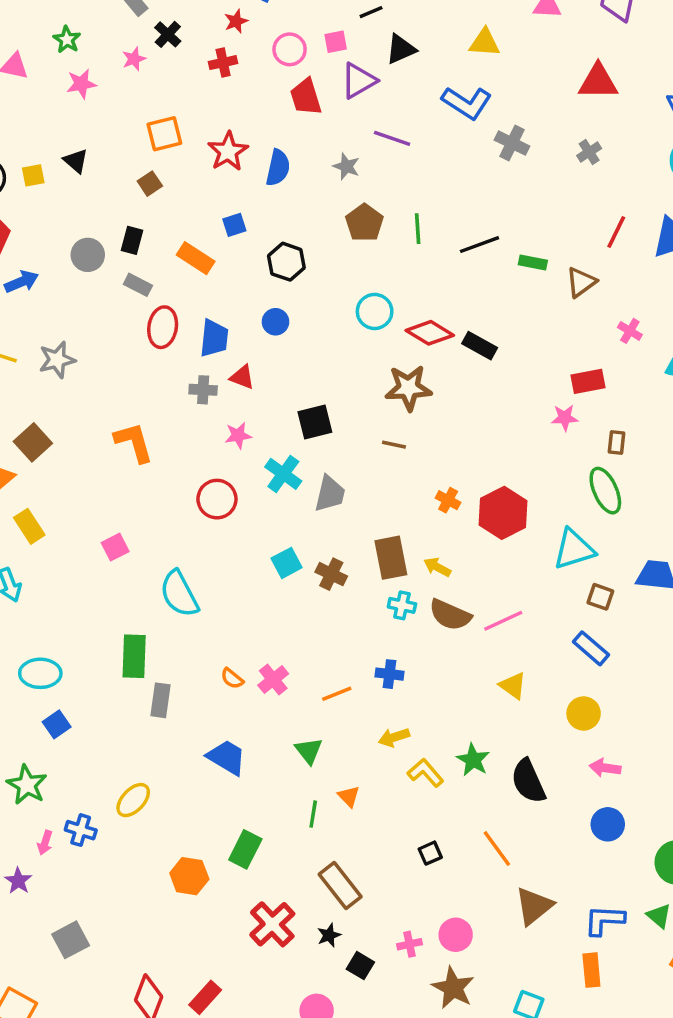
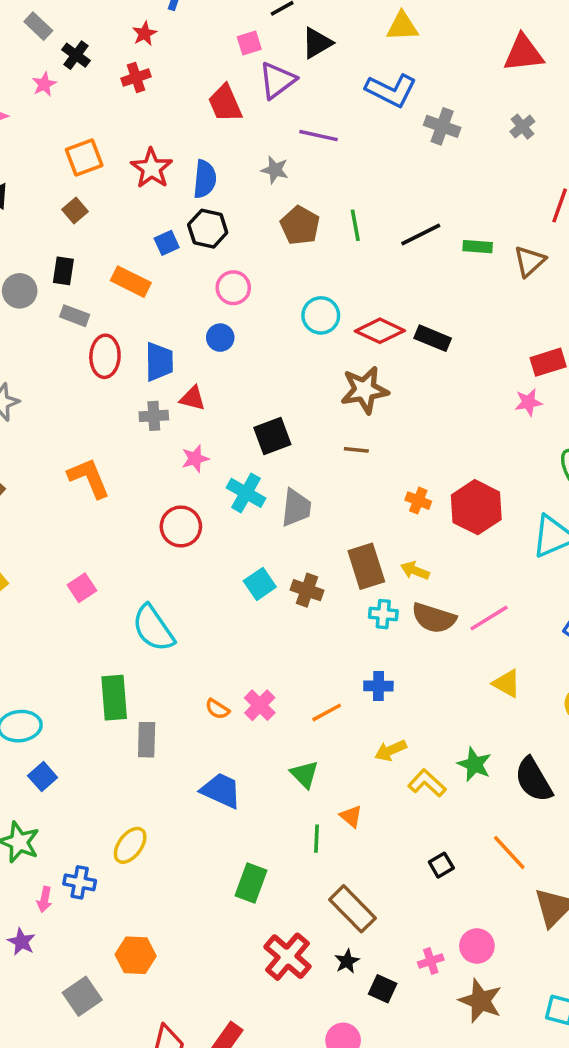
pink circle: (290, 49) -> (233, 288), moved
black hexagon: (286, 262) -> (208, 229), moved
orange hexagon: (189, 876) -> (136, 955), moved

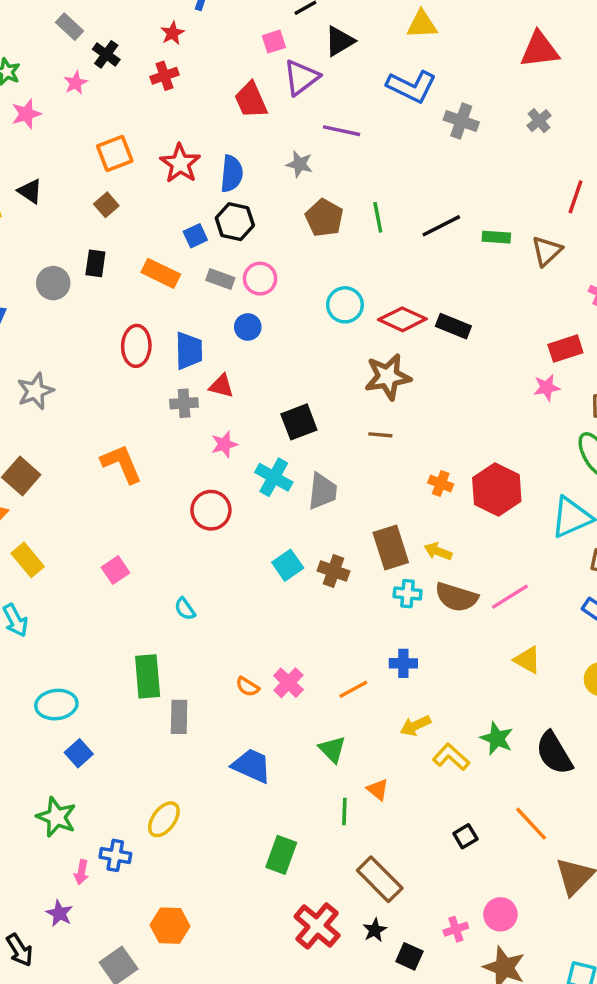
gray rectangle: (75, 316) -> (220, 279), moved
cyan semicircle: (153, 628) -> (185, 609), size x0.5

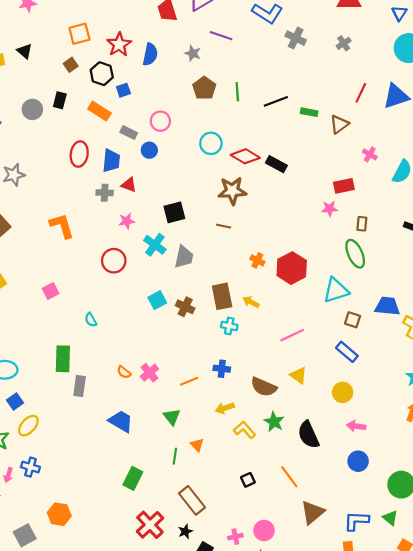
black hexagon: (235, 222) -> (102, 74), moved
gray rectangle: (220, 279) -> (129, 133), moved
brown semicircle: (456, 597) -> (264, 387), moved
yellow ellipse: (164, 819) -> (28, 426), moved

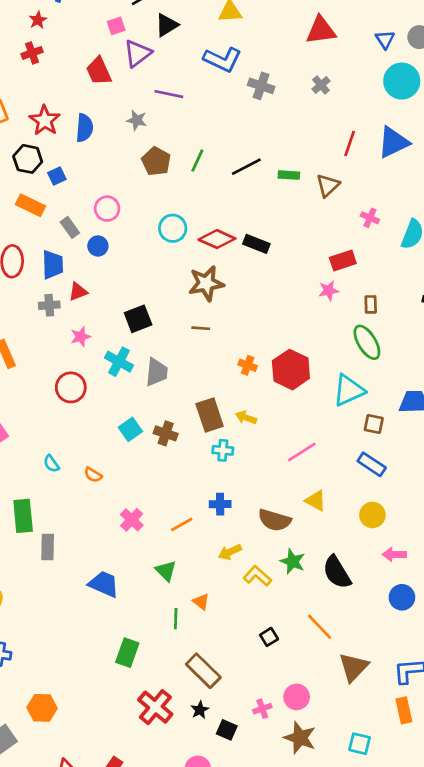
green line: (237, 92) -> (197, 161), turned 36
gray rectangle: (129, 133) -> (70, 227), turned 35
red triangle: (129, 185) -> (78, 292), turned -35
orange semicircle: (124, 372) -> (93, 475), moved

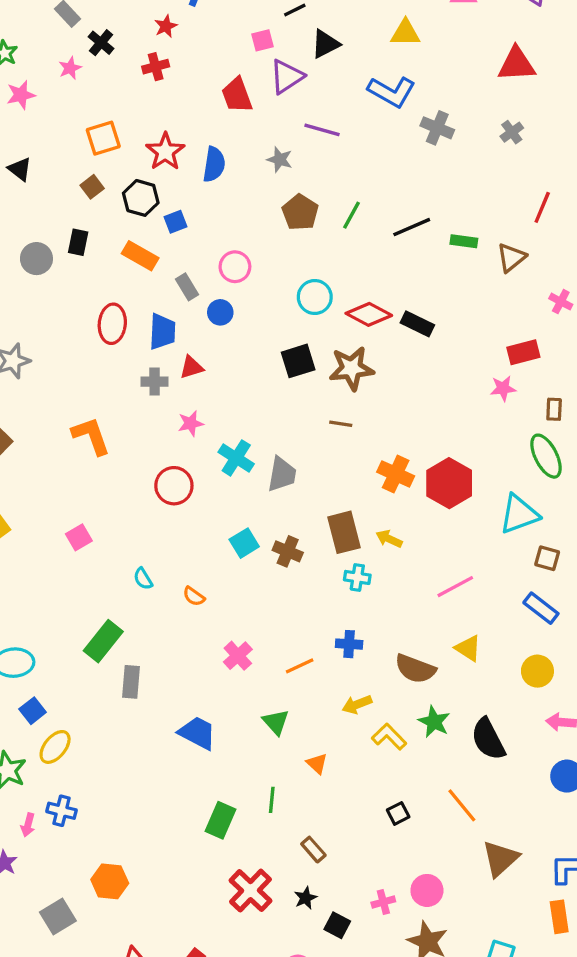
black square: (138, 319) -> (298, 361), moved
orange cross: (248, 365) -> (396, 474), size x1.5
green rectangle: (23, 516) -> (103, 641), turned 40
green line: (176, 619) -> (272, 800), moved
brown rectangle: (203, 671) -> (313, 850), size x0.6

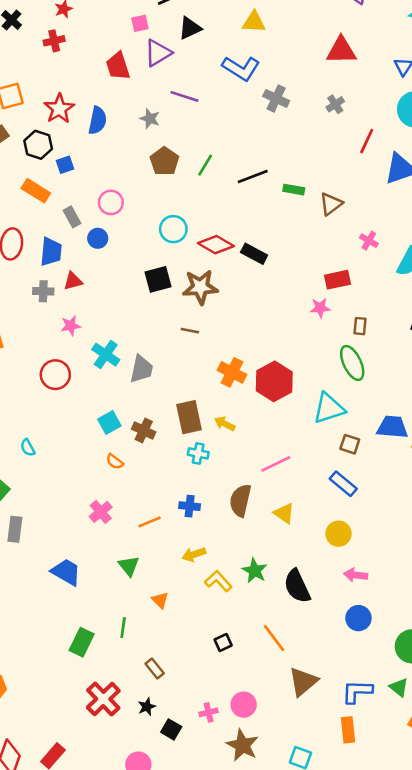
red line: (542, 207) -> (367, 141), moved
orange semicircle: (194, 596) -> (115, 462), moved
brown semicircle: (415, 669) -> (240, 500), moved, turned 80

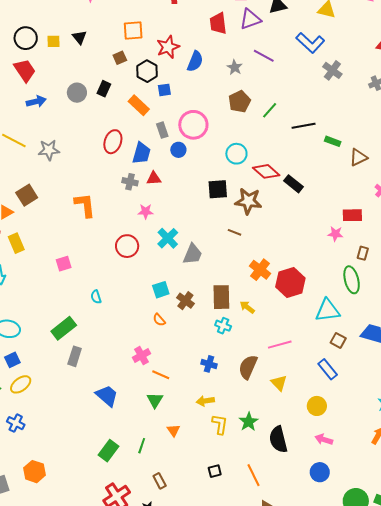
pink circle: (111, 202) -> (193, 125), size x1.5
orange line: (150, 522) -> (161, 375), moved, turned 36
yellow L-shape: (218, 581) -> (220, 424), turned 40

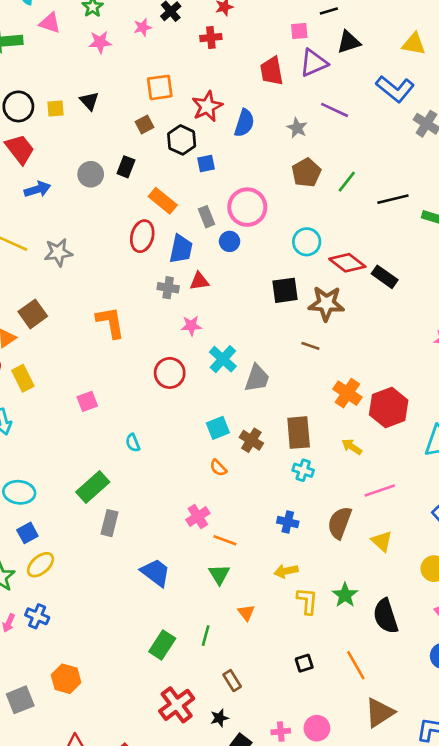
orange rectangle: (139, 105) -> (163, 201), moved
yellow arrow: (247, 307) -> (352, 447), moved

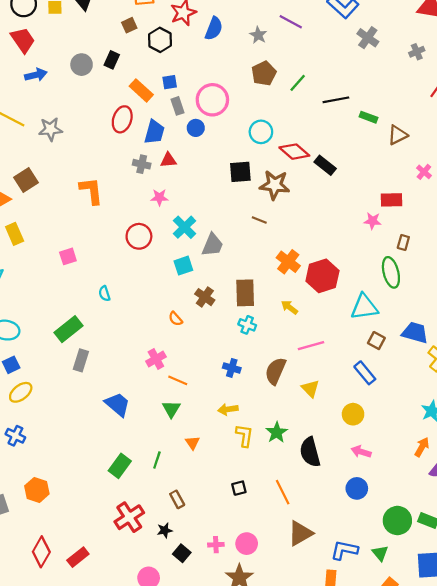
blue square: (206, 163) -> (170, 82), moved
cyan square: (218, 428) -> (183, 266), moved

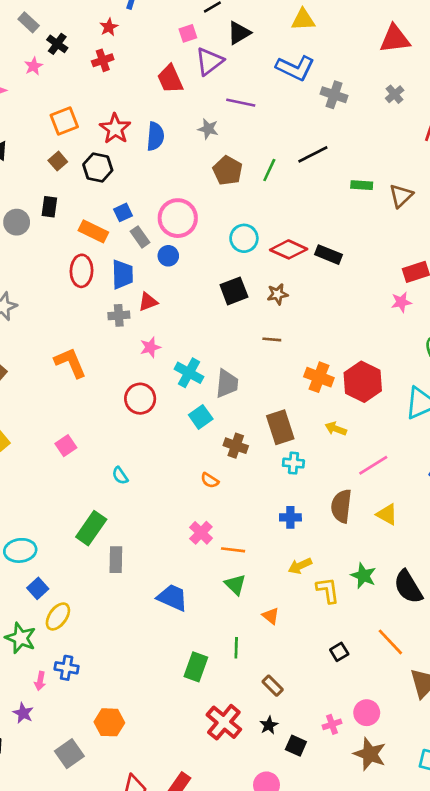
black line: (336, 100) -> (313, 154), moved
brown star: (275, 185) -> (278, 294), size x0.6

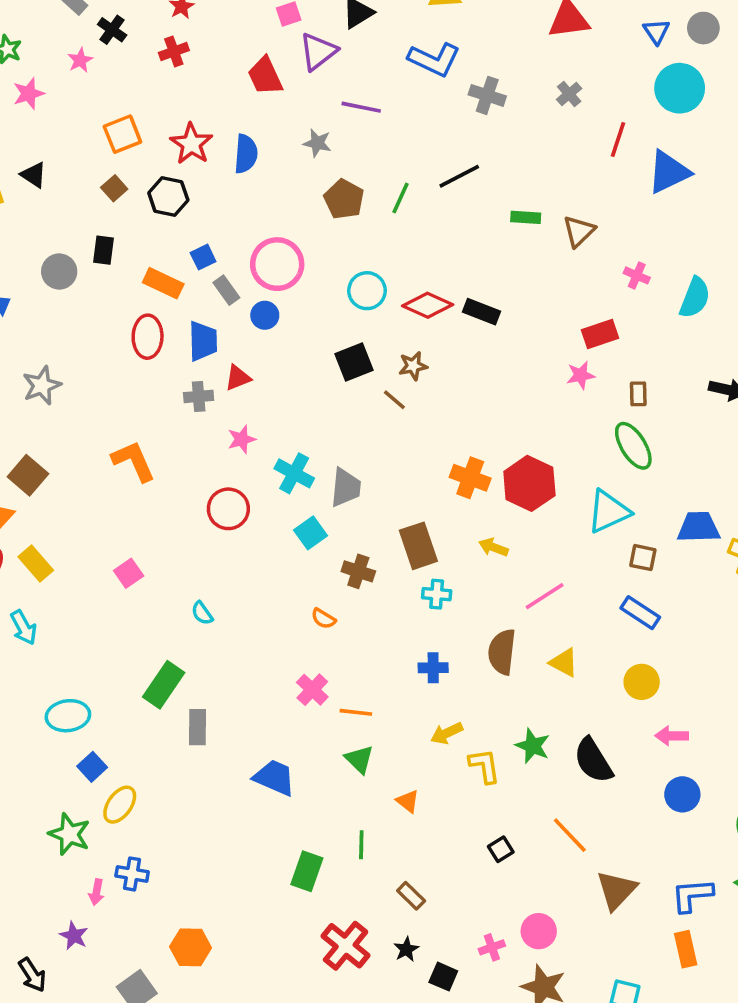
brown line: (272, 339) -> (394, 400), moved, turned 36

